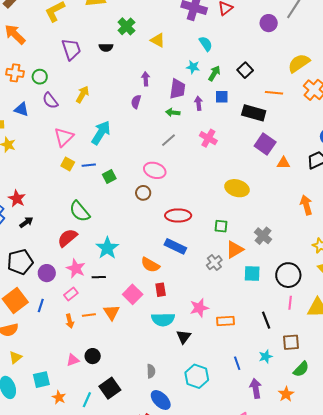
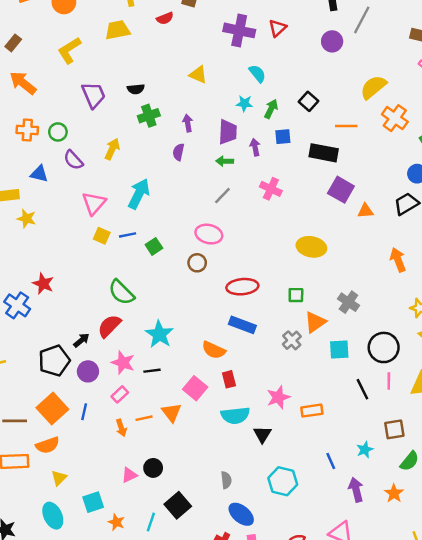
green cross: (126, 26) -> (149, 116), moved, turned 30
black arrow: (26, 222) -> (81, 340), moved
black line: (266, 320) -> (362, 389), moved

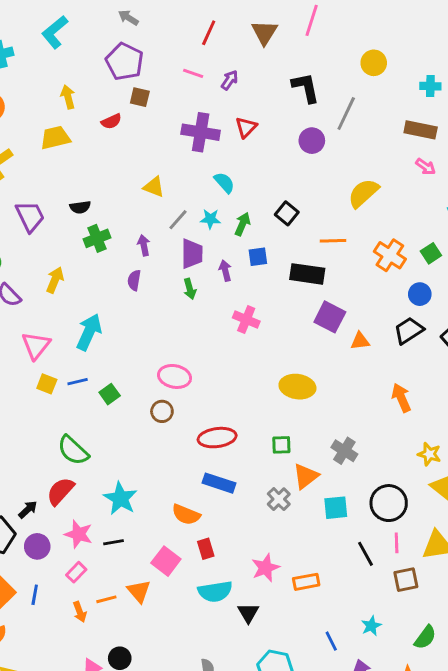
orange cross: (395, 118) -> (390, 255), moved
green arrow: (225, 161) -> (190, 289), turned -105
gray line: (222, 196) -> (178, 220), moved
brown square: (394, 429) -> (406, 580), moved

